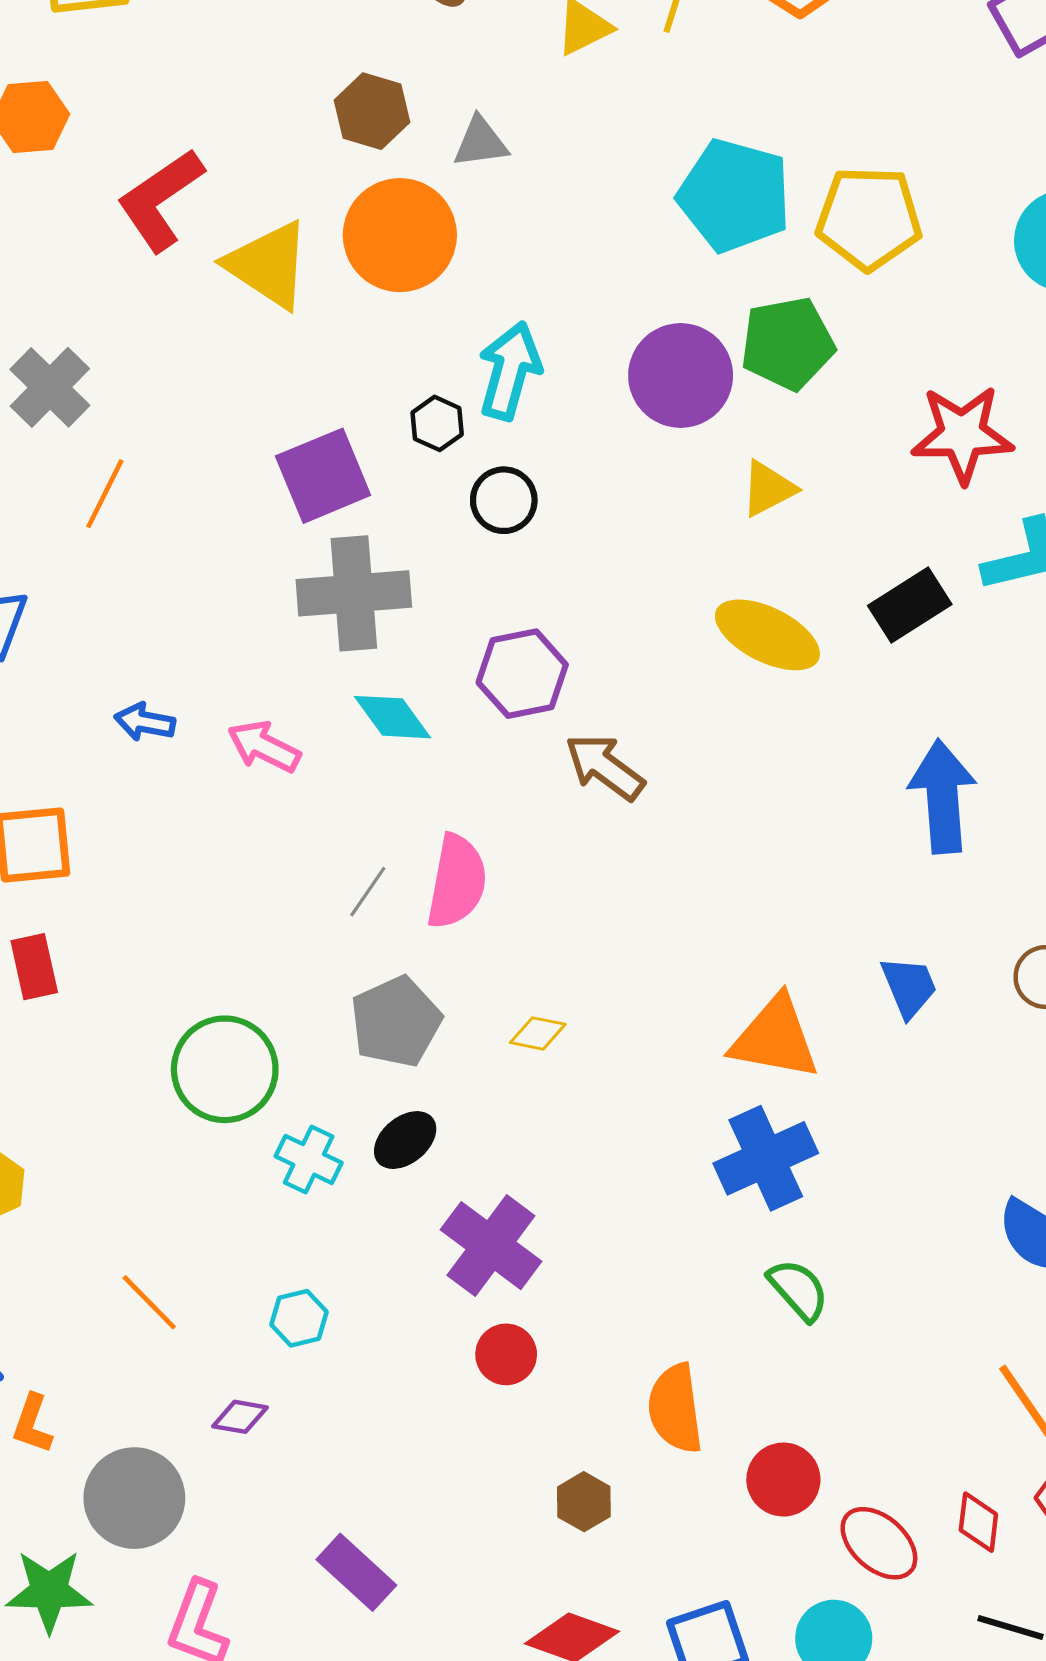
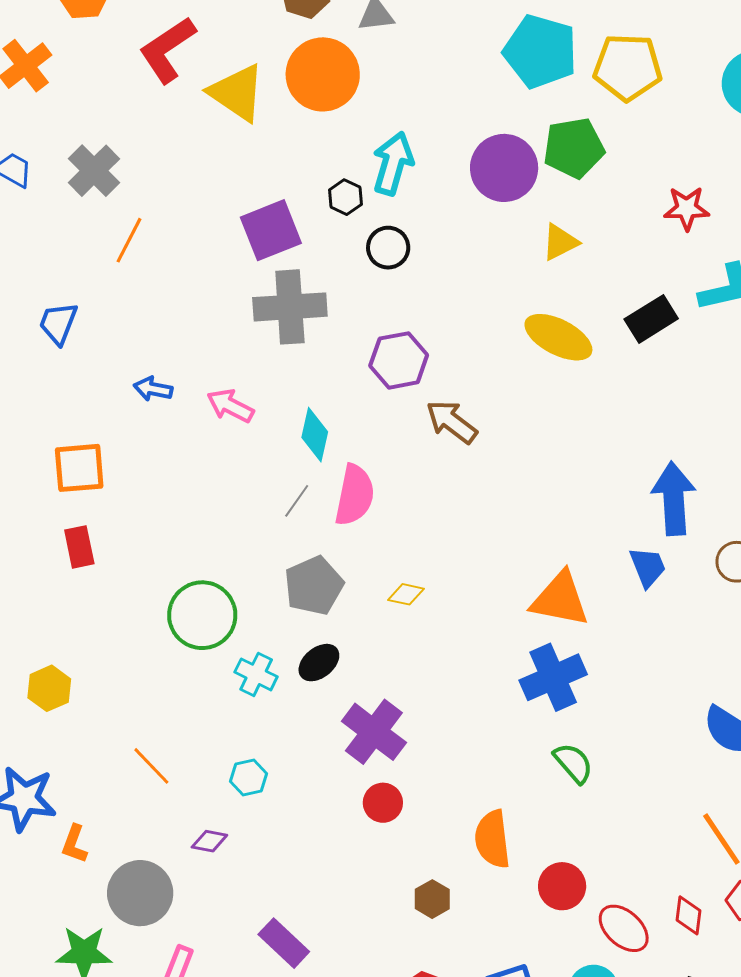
red star: (962, 434) -> (687, 208), size x0.7
cyan diamond: (392, 717) -> (315, 435), moved, turned 48
blue arrow: (943, 797) -> (674, 499), moved

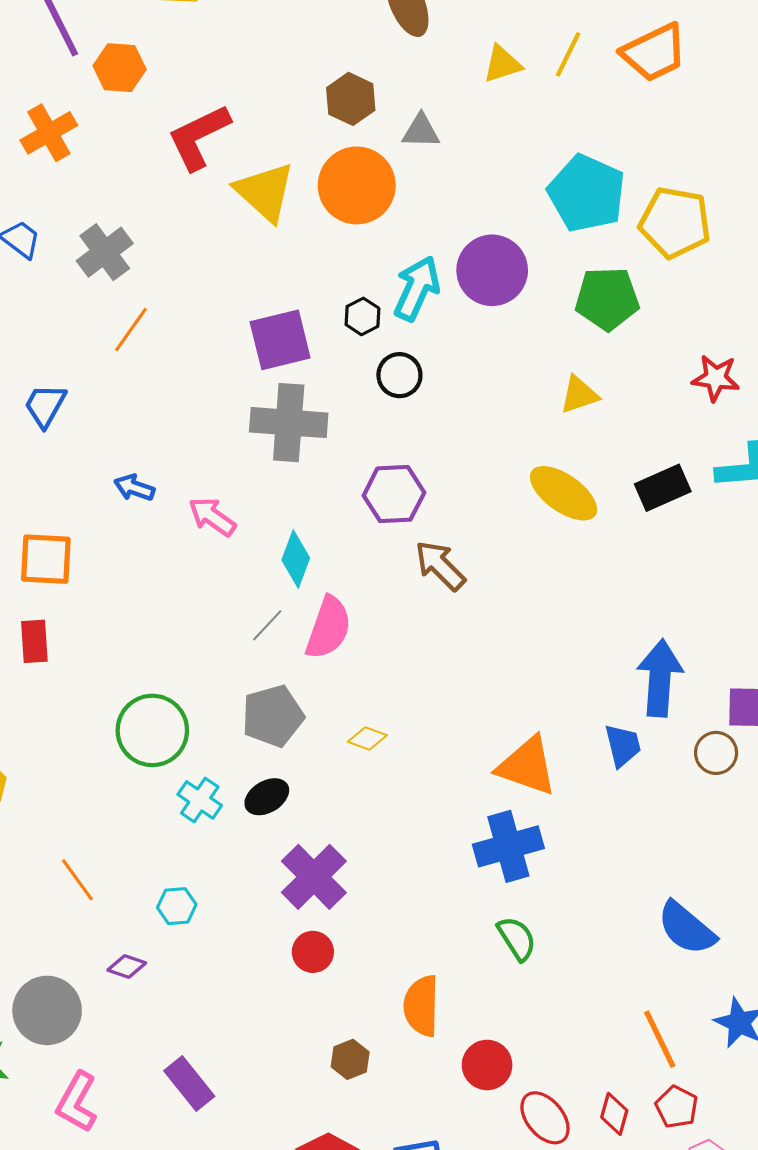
purple circle: (504, 168) -> (492, 270), moved

